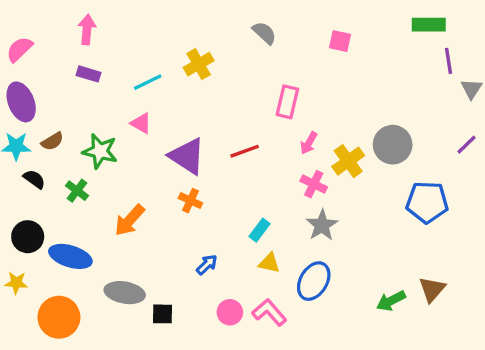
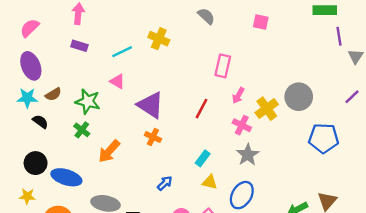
yellow cross: (199, 64) -> (159, 39), turned -36
red line: (245, 151) -> (202, 109), moved, turned -42
green cross: (77, 191) -> (82, 130), moved

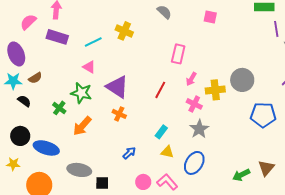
pink semicircle: (30, 28) -> (28, 22), moved
purple rectangle: (79, 46) -> (57, 37), size x1.5
green star: (88, 101) -> (81, 93), moved
yellow cross: (267, 109) -> (215, 90), turned 30

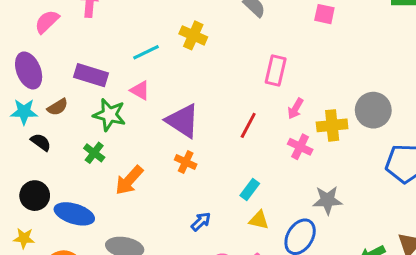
purple rectangle: (57, 37) -> (91, 75), moved
green star: (81, 93) -> (109, 115), moved
gray star: (199, 129) -> (327, 200), moved, turned 30

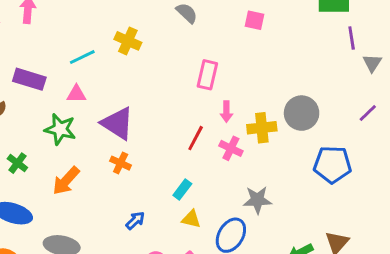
pink triangle: (140, 90) -> (76, 94), turned -30
pink arrow: (295, 109) -> (226, 112), turned -30
green star: (109, 115) -> (60, 129), moved
red line: (248, 125) -> (196, 138), moved
green cross: (94, 153) -> (17, 163), moved

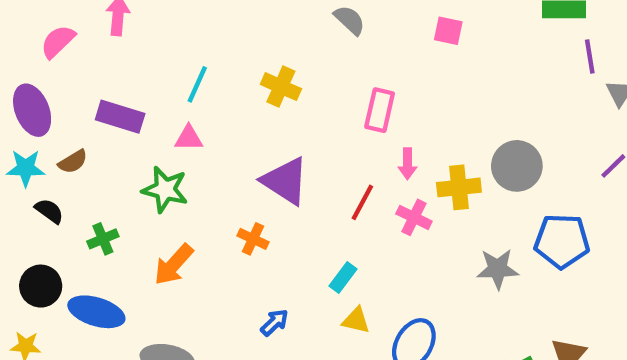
yellow cross: (128, 41) -> (281, 87), moved
cyan line: (82, 57) -> (197, 84), turned -40
purple triangle: (118, 123) -> (285, 181), moved
green cross: (17, 163) -> (103, 239), turned 30
gray star: (257, 200) -> (498, 269), moved

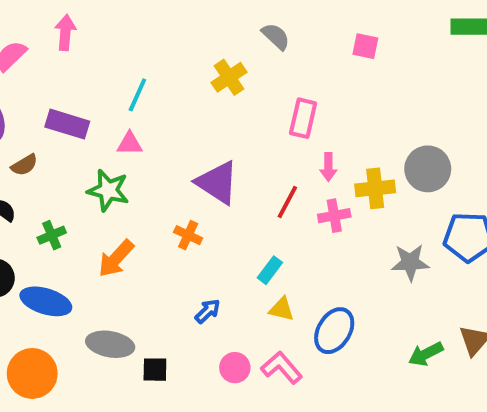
yellow cross: (281, 87) -> (229, 77), moved, turned 32
pink cross: (414, 217) -> (334, 216), turned -36

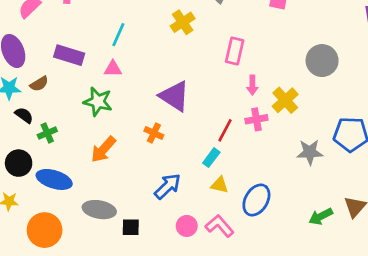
gray circle: (428, 169) -> (322, 61), moved
yellow cross: (375, 188) -> (285, 100), turned -36
red line: (287, 202) -> (225, 130), moved
green cross: (52, 235) -> (47, 133), moved
blue arrow: (208, 311) -> (168, 186), size x1.5

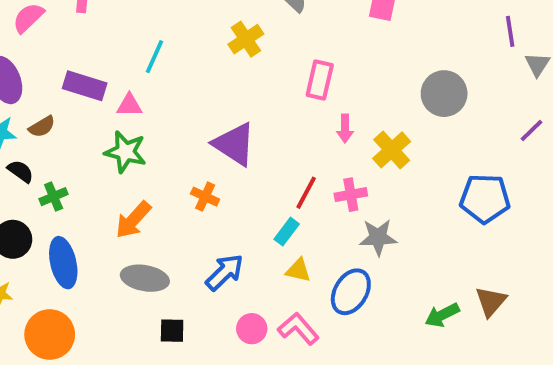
pink triangle: (113, 69) -> (129, 105), moved
pink cross: (256, 119) -> (351, 195), moved
gray star: (310, 152) -> (378, 237), moved
blue ellipse: (54, 179) -> (63, 263), turned 60
gray ellipse: (99, 210) -> (145, 278), moved

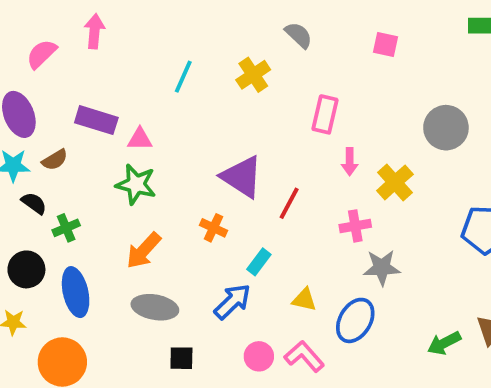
cyan line: (155, 57) -> (183, 77), moved
red line: (306, 193) -> (289, 203), moved
cyan rectangle: (287, 232) -> (259, 262), moved

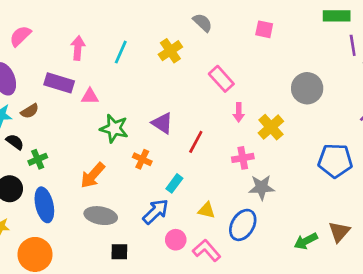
pink arrow: (94, 31) -> (78, 48), moved
pink rectangle: (325, 114) -> (221, 79), turned -55
purple triangle: (242, 177) -> (162, 123), size x0.7
green star: (136, 184) -> (114, 128), moved
pink circle: (259, 356) -> (176, 240), moved

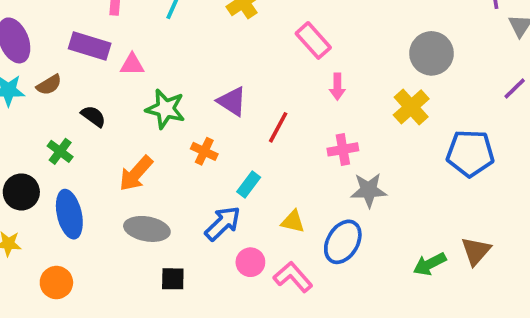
yellow cross: (271, 127) -> (411, 107), moved
black semicircle: (15, 142) -> (93, 116), moved
green cross: (38, 159) -> (60, 151), turned -30
orange circle: (35, 254) -> (56, 283), size x0.7

